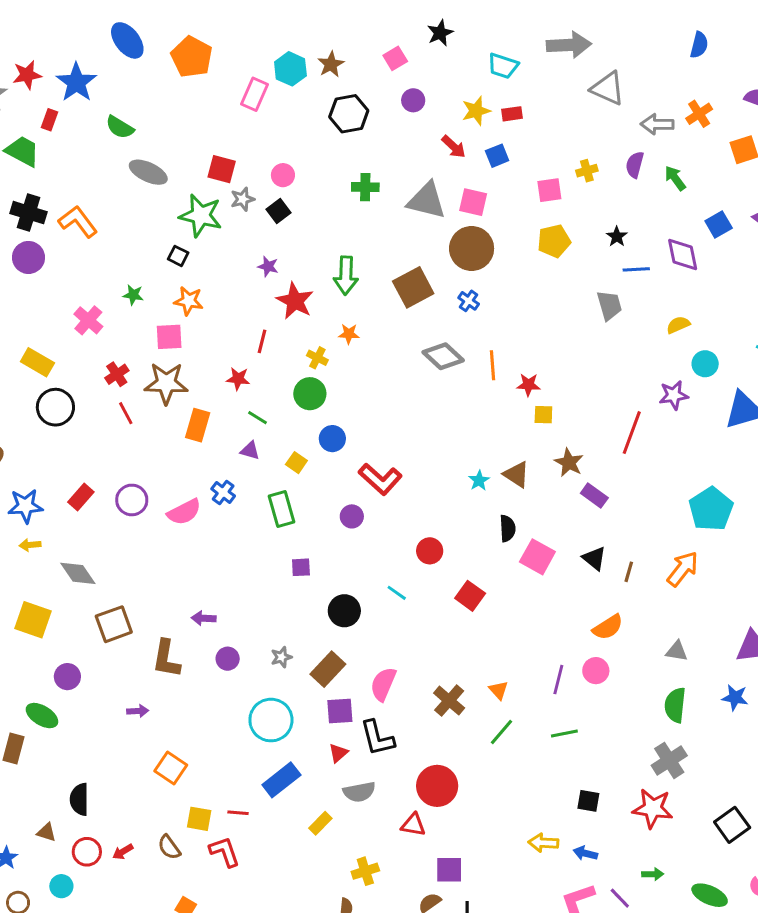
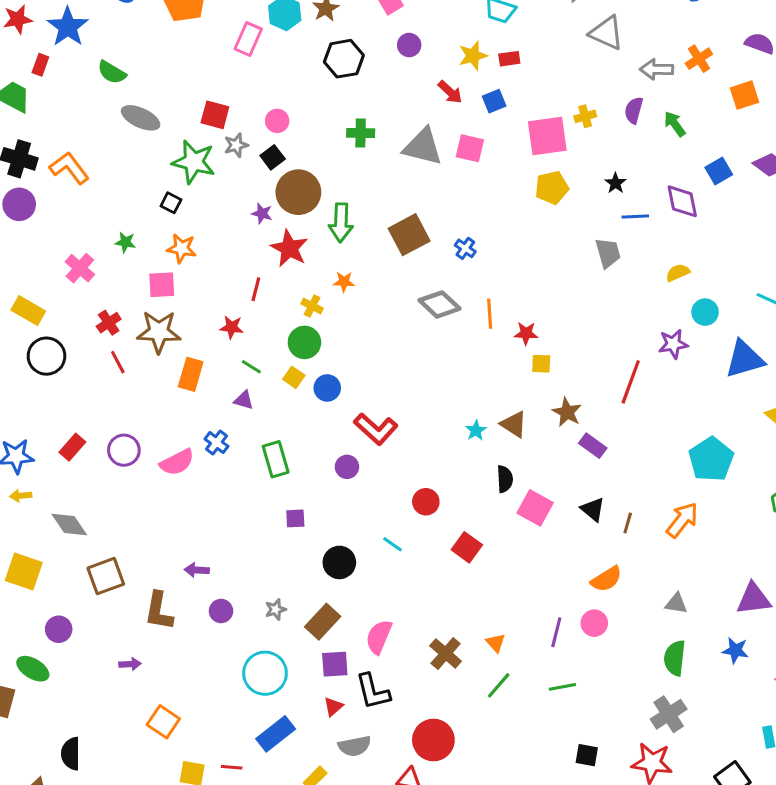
pink square: (549, 190) -> (547, 136), size x1.6
brown circle: (472, 248) -> (298, 192), moved
yellow square: (296, 463) -> (294, 377), moved

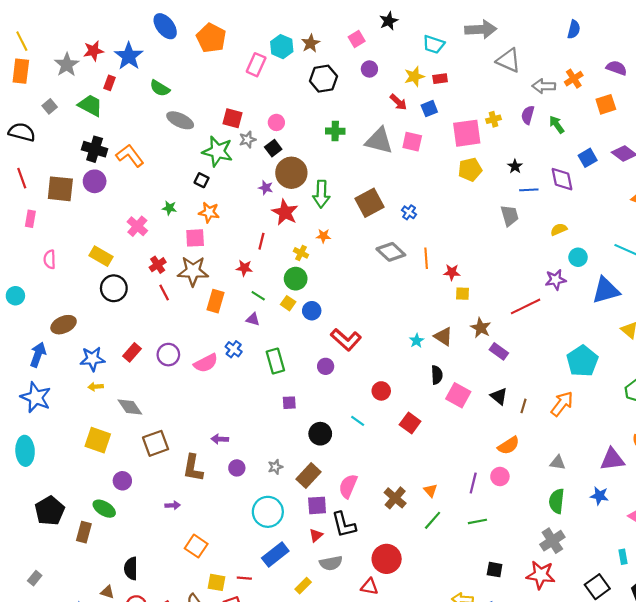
red line: (631, 382) -> (526, 306), turned 44

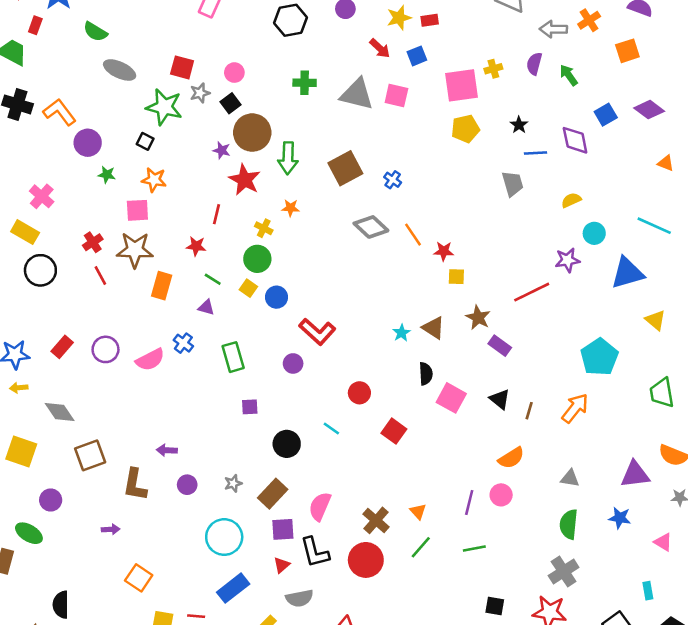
purple circle: (95, 181) -> (88, 143), moved
pink cross: (137, 226) -> (42, 196), moved
orange line: (426, 258) -> (413, 235), turned -30
red circle: (387, 559) -> (366, 560), moved

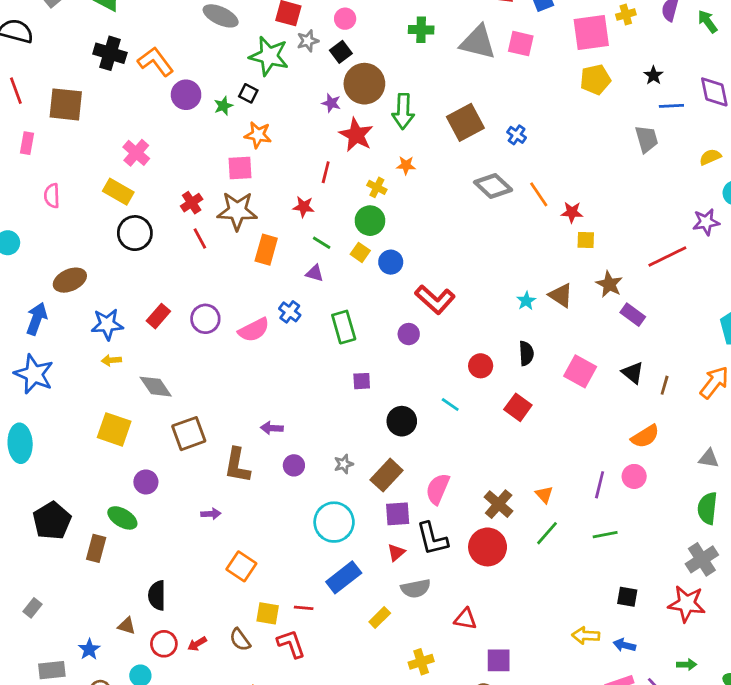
green star: (107, 175) -> (223, 106), moved, turned -30
black semicircle: (426, 374) -> (526, 353), moved

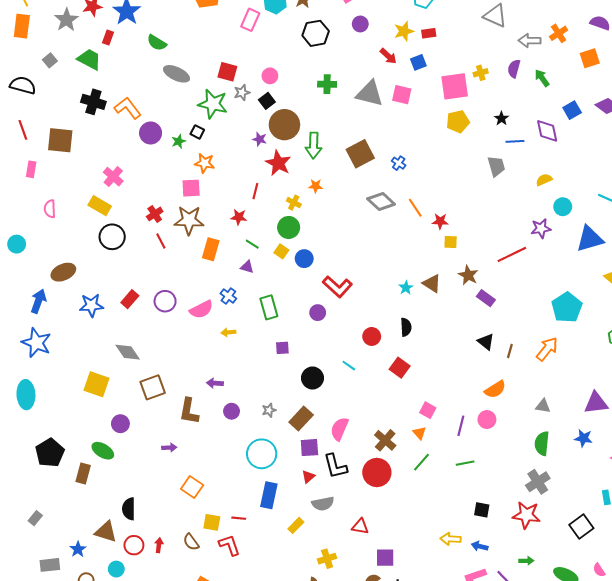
yellow arrow: (111, 360) -> (228, 332), moved
pink square: (580, 371) -> (428, 410), moved, size x0.7
blue rectangle: (344, 577) -> (269, 495), turned -40
brown triangle: (127, 626) -> (106, 532), size x1.6
red arrow: (197, 644) -> (159, 545), turned 128

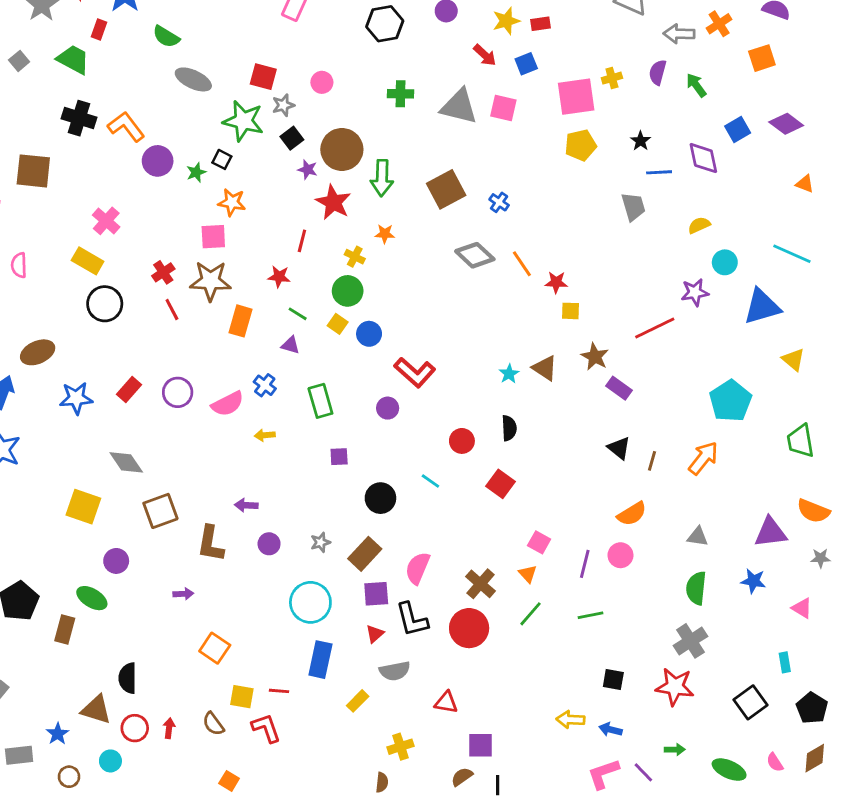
black square: (267, 101) -> (292, 138), moved

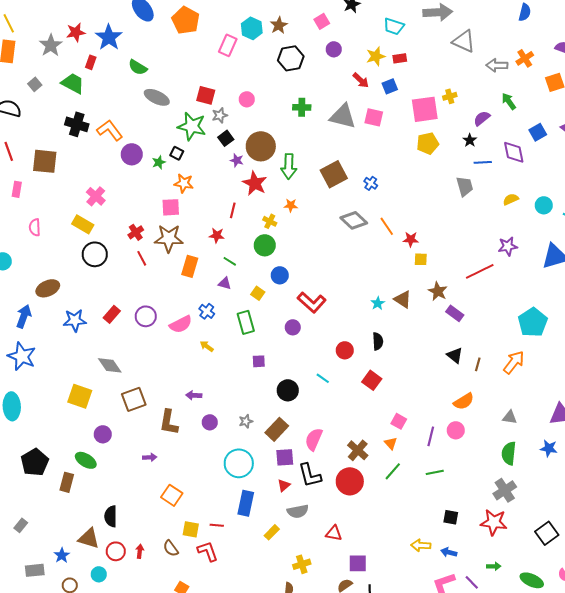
purple semicircle: (658, 72) -> (482, 118), moved, turned 36
cyan circle: (725, 262) -> (544, 205), moved
yellow square: (338, 324) -> (258, 293), moved
yellow arrow: (265, 435) -> (207, 346), turned 40

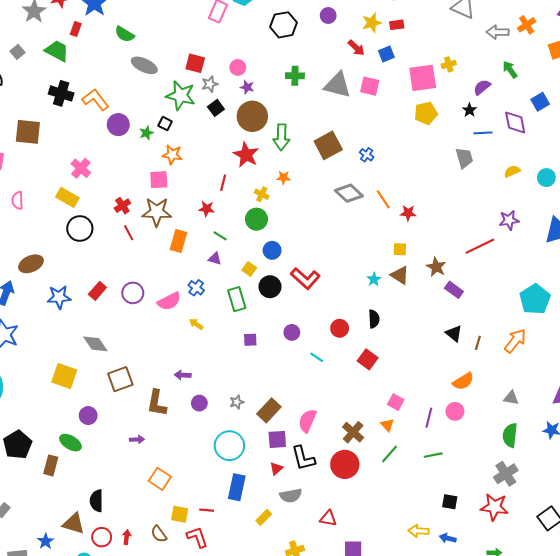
purple star: (237, 160) -> (247, 87), moved
yellow square: (421, 259) -> (400, 249), moved
purple circle: (293, 327) -> (292, 332), moved
black circle: (288, 390) -> (270, 287), moved

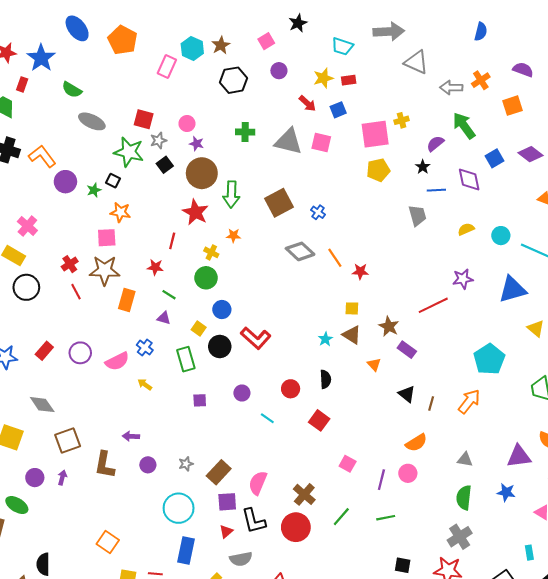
green arrow: (510, 70) -> (464, 126), size x1.5
orange triangle: (387, 425) -> (374, 364), moved
purple arrow: (137, 439) -> (62, 478), moved, turned -72

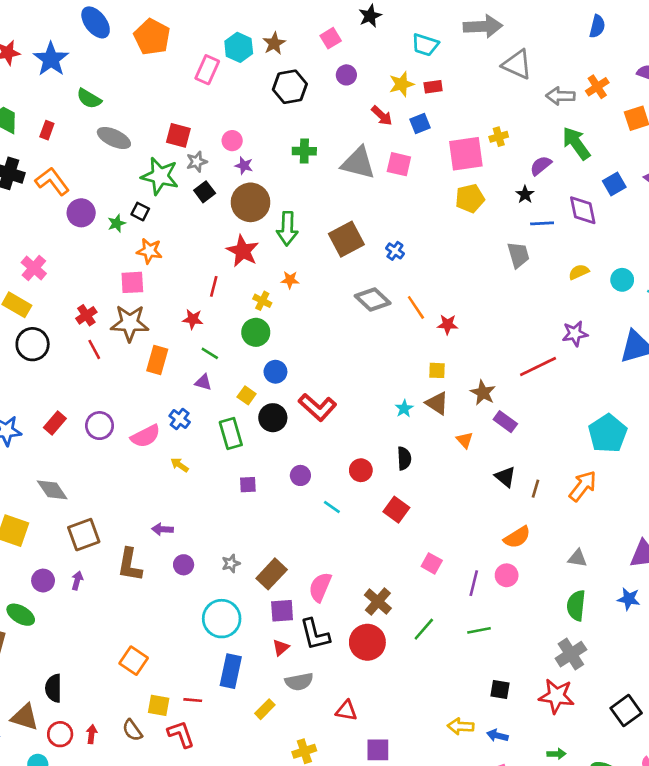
red rectangle: (22, 84) -> (47, 130), moved

